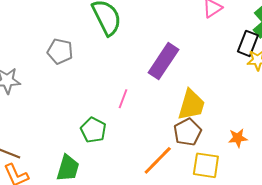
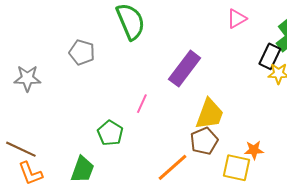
yellow square: (206, 165) -> (237, 168), moved

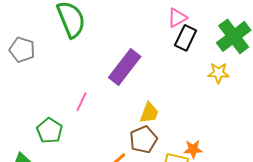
black rectangle: (270, 56) -> (186, 38), moved
yellow trapezoid: (210, 114) -> (149, 113), size x0.7

